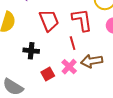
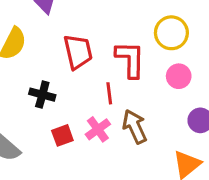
brown arrow: (92, 61) -> (135, 126), turned 65

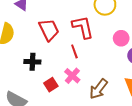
pink circle: (179, 76) -> (121, 38), moved
brown arrow: (135, 126) -> (99, 89), moved, turned -105

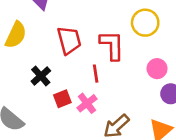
black cross: (32, 62) -> (41, 76), turned 35
red square: (51, 85) -> (62, 99), moved

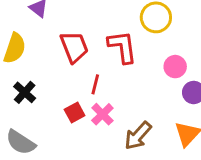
red line: (96, 74) -> (95, 84), moved, turned 30
black cross: (41, 76) -> (25, 92), moved

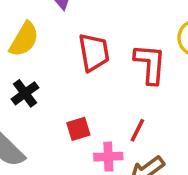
red line: (95, 84) -> (137, 130), moved
pink cross: (102, 114) -> (108, 157), moved, turned 30

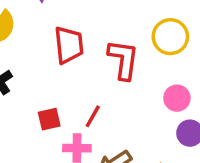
red line: (137, 130) -> (93, 116), moved

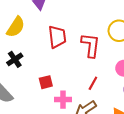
red line: (93, 116) -> (93, 83), moved

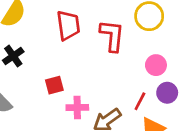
red line: (93, 83) -> (140, 101), moved

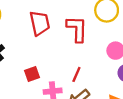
red line: (140, 101) -> (76, 74), moved

